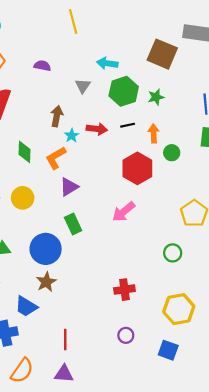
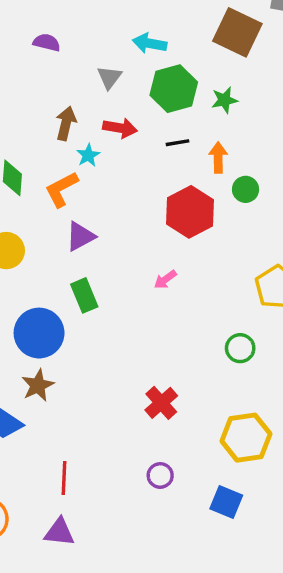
red arrow: (97, 129) -> (120, 128), moved
pink arrow: (124, 212) -> (165, 280), size x0.6
red cross: (124, 290) -> (161, 403), turned -36

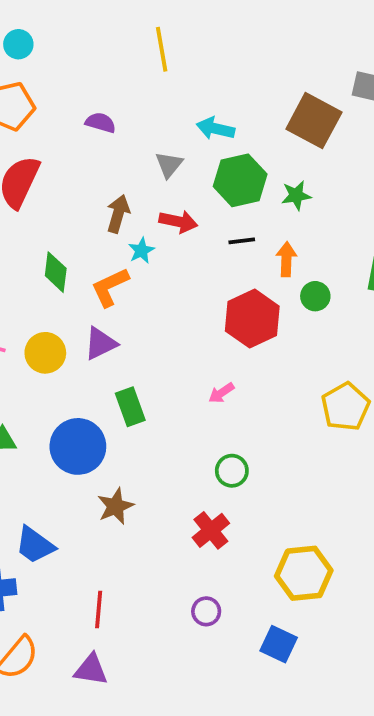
purple triangle: (80, 236) -> (100, 343), moved
green circle: (240, 348) -> (232, 471), moved
brown star: (38, 385) -> (115, 506), moved

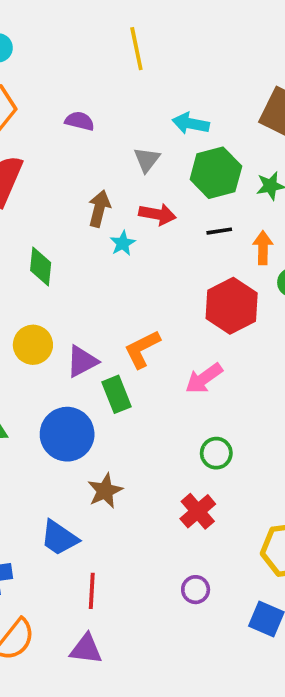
orange L-shape: (110, 287) -> (142, 349), moved
purple triangle: (100, 343) -> (82, 361), moved
pink arrow: (221, 393) -> (204, 378), size x1.5
blue trapezoid: (35, 545) -> (59, 538), moved

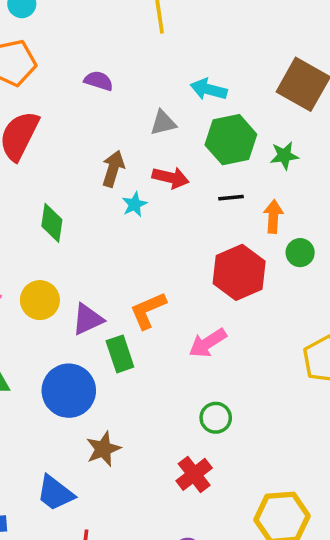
gray triangle: (147, 160) -> (163, 123), turned 36

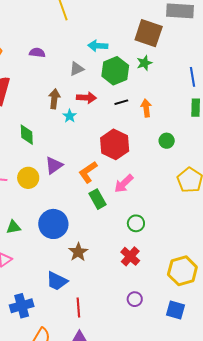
green star: (284, 156) -> (144, 63), moved
green circle: (300, 253) -> (167, 141), moved
red hexagon: (239, 272) -> (115, 144), moved
purple triangle: (88, 319) -> (54, 165), moved
green rectangle: (120, 354) -> (98, 199), moved

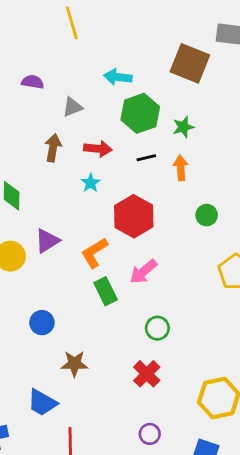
green star: (144, 63) -> (183, 127), moved
gray triangle: (77, 69) -> (72, 107), moved
cyan star: (70, 116) -> (91, 183), moved
blue circle: (53, 224) -> (42, 323), size x0.6
brown star: (78, 252) -> (74, 364), turned 30

